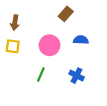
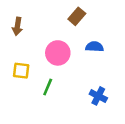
yellow square: (13, 46) -> (21, 71), moved
blue cross: (77, 76) -> (98, 96), moved

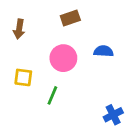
brown rectangle: (77, 16) -> (70, 18), moved, turned 30
blue cross: (98, 96) -> (113, 115), moved, turned 36

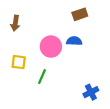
brown rectangle: (70, 18) -> (80, 14), moved
blue semicircle: (103, 51) -> (74, 41), moved

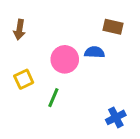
brown rectangle: (80, 14) -> (113, 27), moved, turned 32
yellow square: (19, 62) -> (24, 79), turned -32

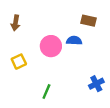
green line: (53, 98) -> (46, 91), moved
blue cross: (116, 117) -> (96, 84), moved

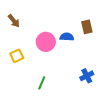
brown rectangle: (89, 21) -> (87, 27), moved, turned 64
brown arrow: (15, 23) -> (14, 21), turned -48

